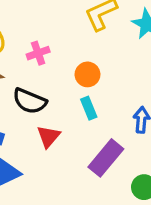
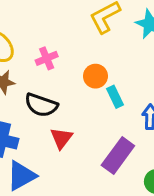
cyan rectangle: (89, 108) -> (115, 97), moved

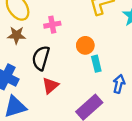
black semicircle: (41, 105) -> (41, 58), turned 75

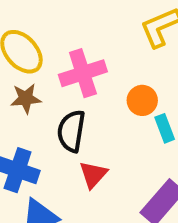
pink cross: (52, 25) -> (83, 73), size x1.6

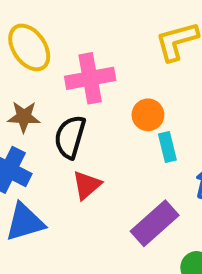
brown star: (26, 98) -> (24, 117), moved

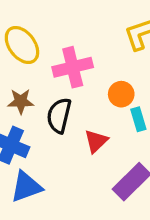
red triangle: (87, 185) -> (96, 141), moved

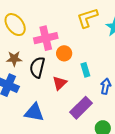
orange circle: (121, 94) -> (64, 53), moved
blue triangle: (26, 187) -> (34, 112), moved, turned 30

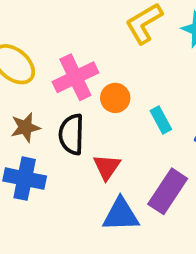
red triangle: (60, 83) -> (107, 167), moved
blue triangle: (34, 112) -> (121, 215), moved

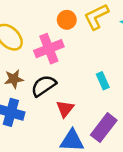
orange circle: (115, 98) -> (67, 20), moved
black semicircle: (71, 134) -> (44, 86), turned 50

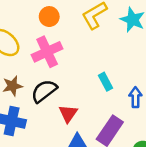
orange circle: (67, 20) -> (49, 17), moved

